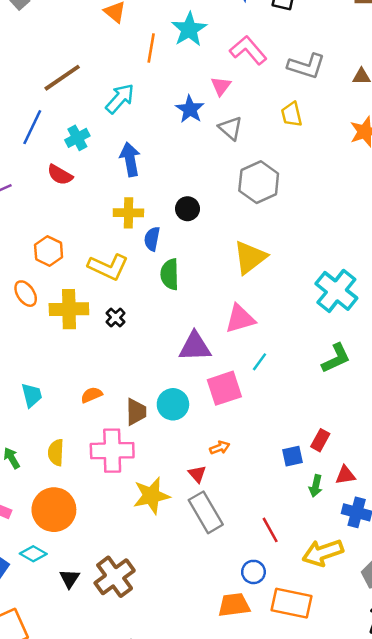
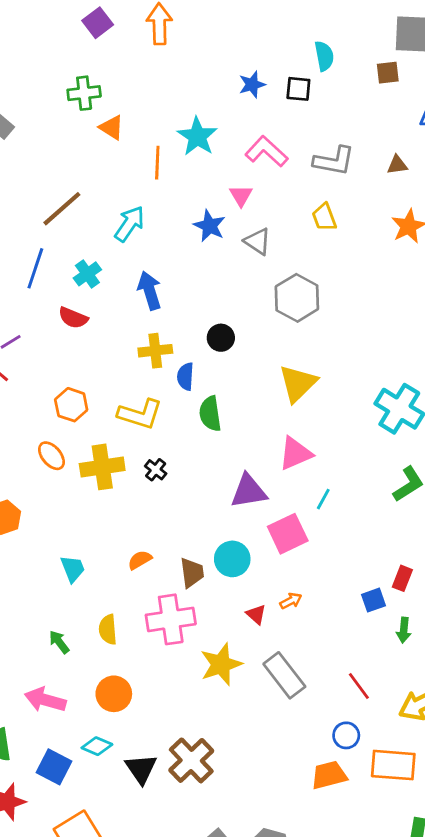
red triangle: (197, 474) -> (256, 614), moved
orange circle: (54, 510) -> (114, 694), size x0.7
black triangle: (70, 579) -> (141, 769), size x1.4

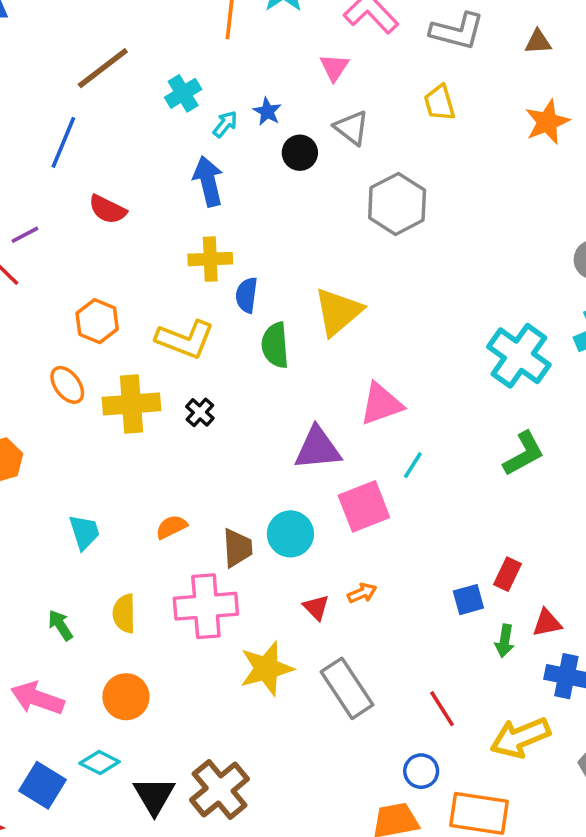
cyan arrow: (130, 224) -> (225, 124), moved, size x0.6
blue star: (209, 226) -> (267, 111), moved, size x0.7
cyan cross: (87, 274) -> (183, 93), moved
black circle: (221, 338) -> (300, 153), moved
yellow triangle: (298, 383) -> (338, 312), moved

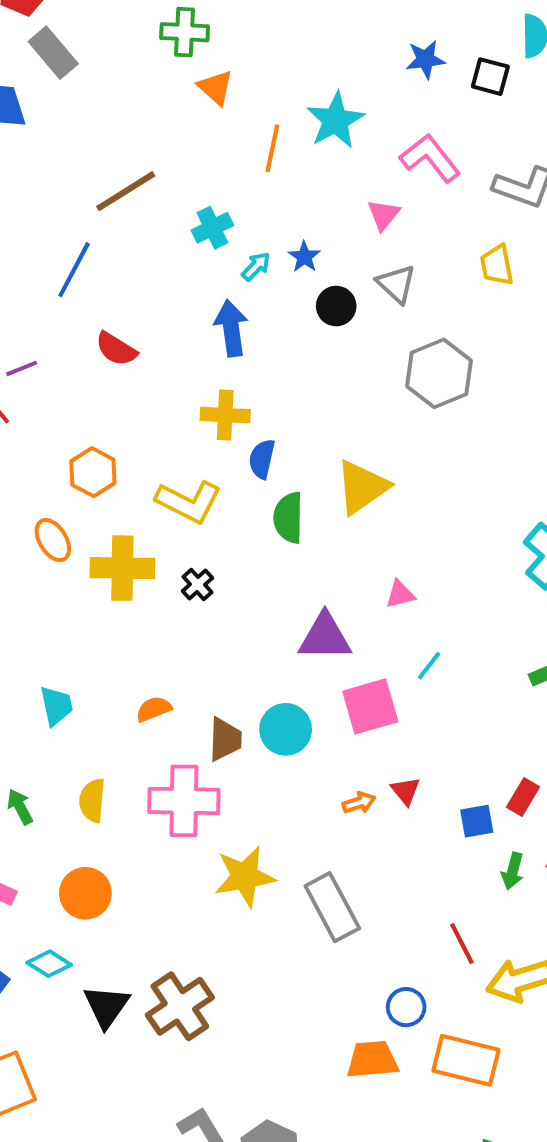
pink triangle: (381, 404) -> (400, 594), size x0.6
red triangle: (316, 607) -> (406, 791), moved
red line: (442, 709) -> (462, 943), moved

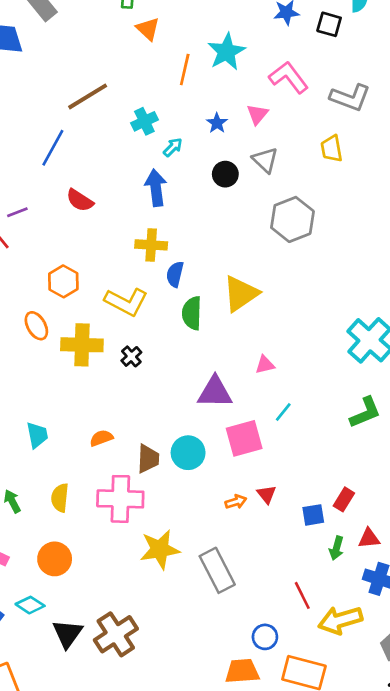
blue star: (304, 257) -> (217, 123), moved

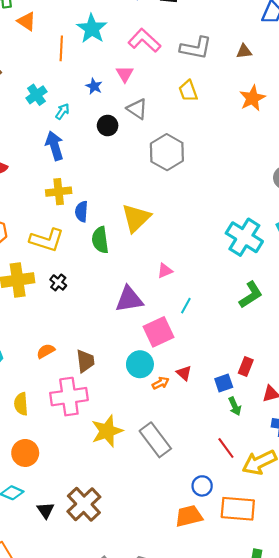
cyan circle: (188, 453) -> (140, 364), moved
green arrow: (336, 548) -> (235, 406), moved, turned -30
black triangle: (67, 634) -> (46, 510), size x0.7

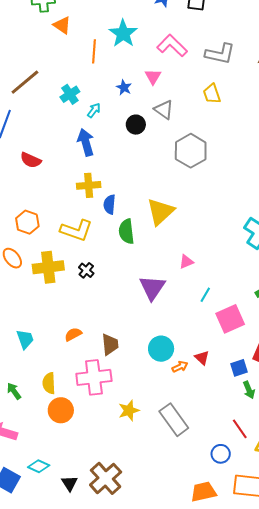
purple triangle: (129, 299) -> (152, 288), turned -48
pink square: (159, 332) -> (230, 319), moved
yellow star: (107, 431) -> (129, 410), size x0.7
orange circle: (25, 453) -> (61, 410), moved
blue circle: (202, 486) -> (221, 454), moved

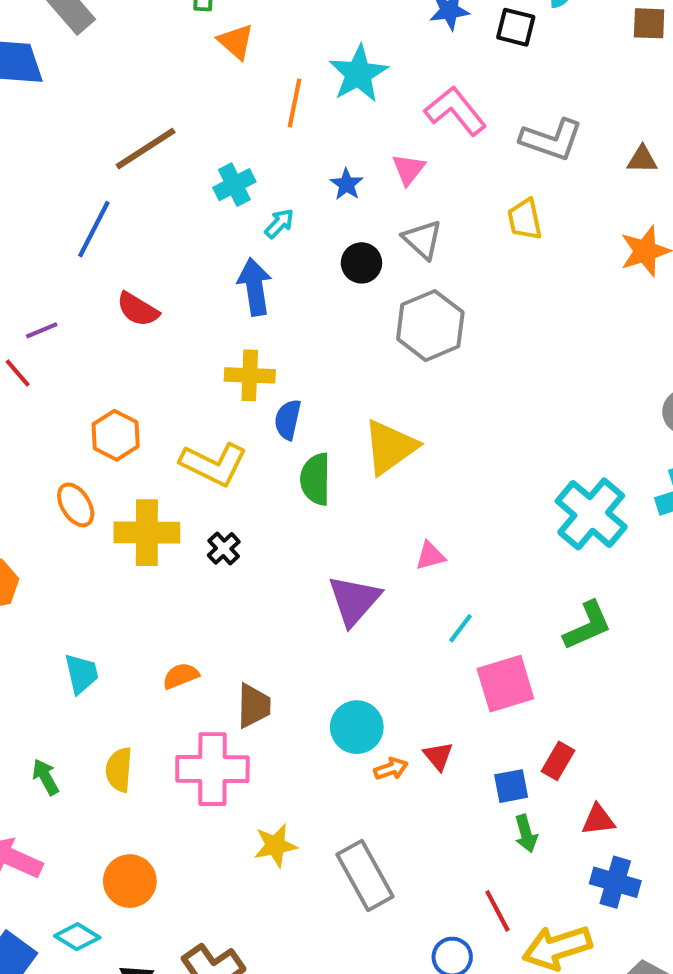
gray hexagon: (191, 151) -> (430, 326), moved
orange circle: (61, 410) -> (130, 881), moved

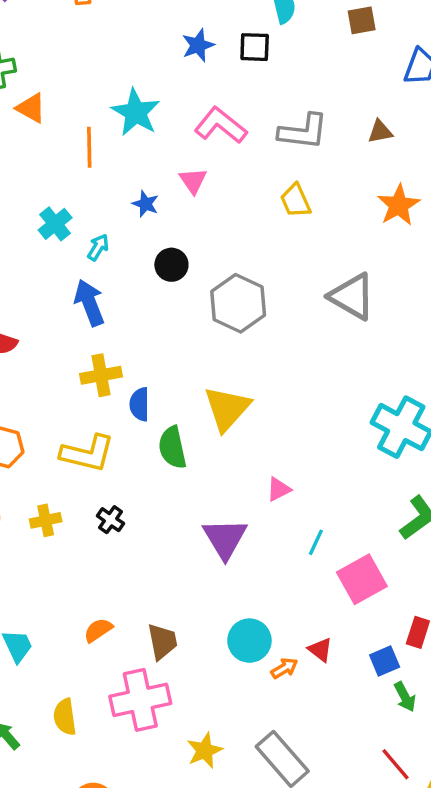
gray triangle: (423, 240) -> (352, 296), moved, size x1.4
yellow cross: (147, 533) -> (46, 520), size x0.6

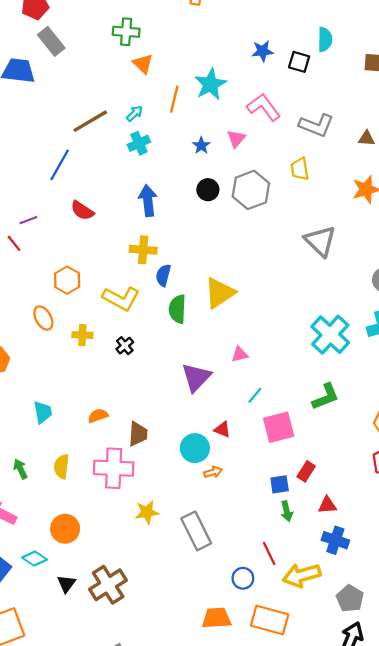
cyan arrow: (98, 247) -> (135, 113), moved
gray hexagon: (238, 303) -> (251, 190), moved
red triangle: (320, 650) -> (222, 429), moved, turned -30

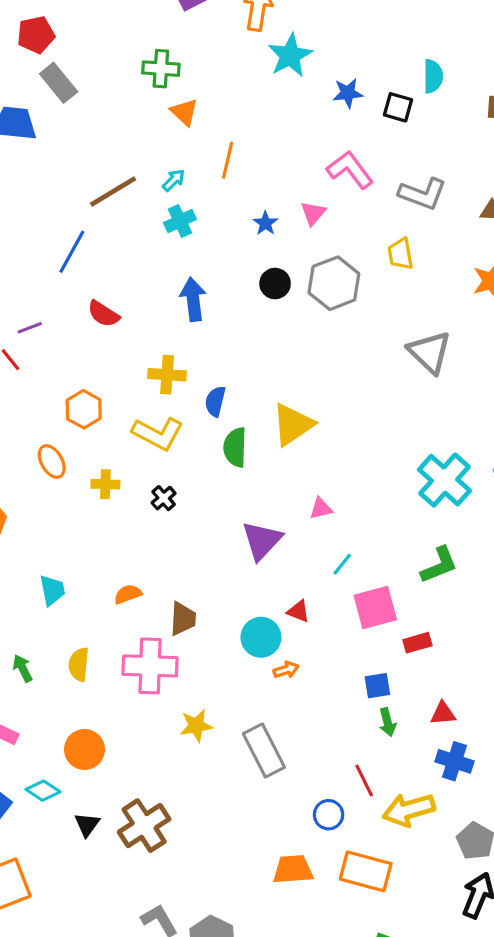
cyan star: (210, 84) -> (290, 55), moved
yellow cross: (143, 250) -> (167, 375), moved
red rectangle: (306, 471) -> (417, 643), moved, turned 42

